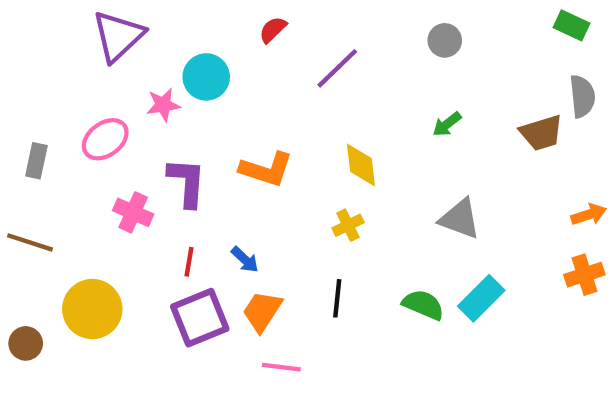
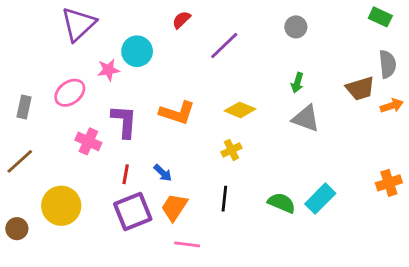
green arrow: (447, 124) -> (297, 83), turned -36
yellow diamond: (361, 165) -> (240, 110), turned -60
orange arrow: (589, 214) -> (392, 106), moved
gray triangle: (460, 219) -> (306, 118), moved
brown line: (30, 242) -> (20, 161), turned -60

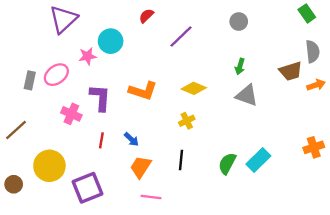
green rectangle: (380, 17) -> (307, 13), turned 30
gray rectangle: (24, 107) -> (30, 80), moved
green semicircle: (282, 203) -> (227, 163), turned -85
purple square: (133, 211) -> (88, 188), moved

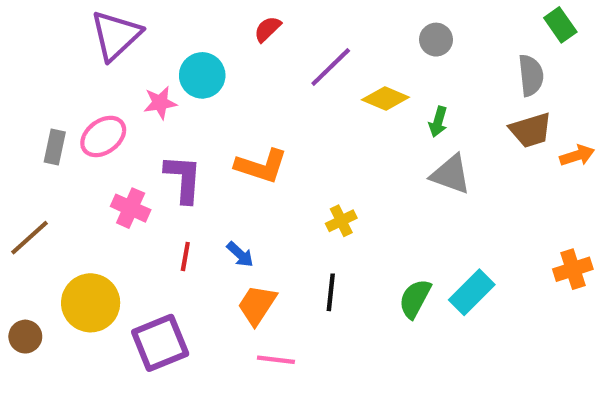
gray semicircle: (313, 52) -> (531, 75), moved
yellow diamond: (194, 88) -> (385, 99), moved

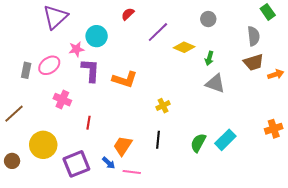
purple L-shape: (183, 179) -> (91, 70), moved
blue arrow: (240, 254) -> (109, 163), moved

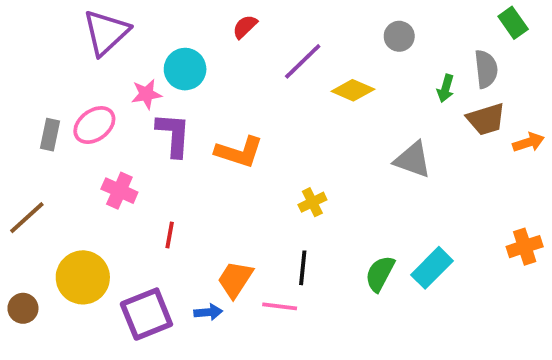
green arrow: (209, 58) -> (446, 88), moved
blue arrow: (109, 163) -> (208, 312), turned -48
pink line: (132, 172) -> (280, 306), moved

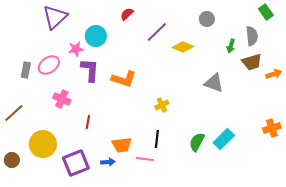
orange trapezoid: (235, 279) -> (122, 145), turned -130

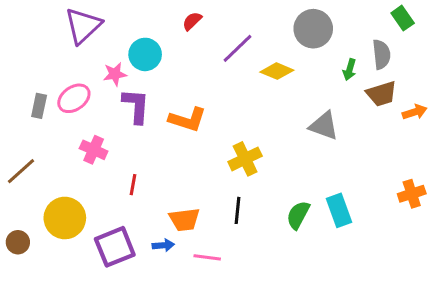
gray circle: (207, 19) -> (313, 29), size x1.6
yellow cross: (162, 105) -> (245, 159), size x1.5
cyan rectangle: (224, 139) -> (339, 210), turned -65
pink line: (145, 159) -> (207, 257), moved

